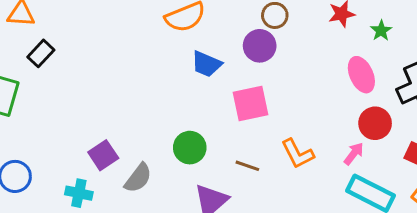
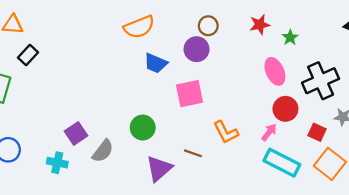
brown line: (247, 166) -> (193, 153), moved

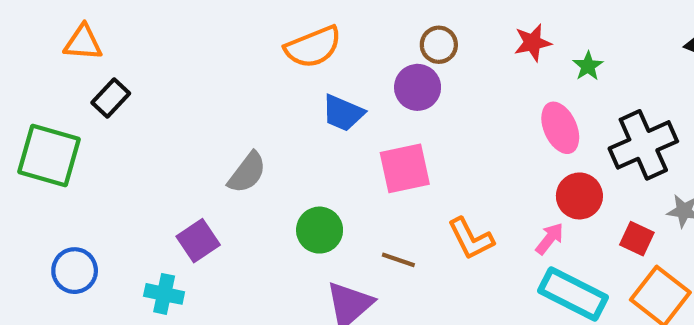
gray semicircle: (103, 151) -> (247, 173), moved
brown line: (193, 153) -> (398, 260), moved

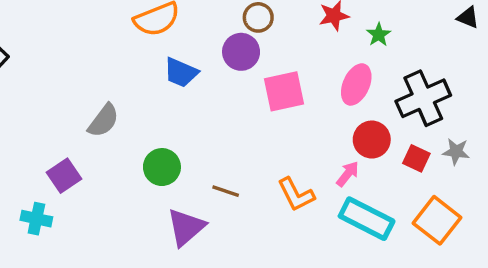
pink ellipse: (560, 128) -> (356, 84), turned 48
pink square: (405, 168) -> (284, 91), moved
orange L-shape: (471, 239) -> (296, 195), moved
red square: (637, 239) -> (416, 158), moved

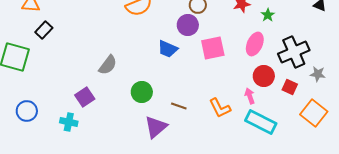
blue trapezoid: (181, 72) -> (168, 49), moved
gray star: (456, 152) -> (318, 74), moved
pink arrow: (348, 174) -> (250, 96), turned -56
orange square: (437, 220) -> (314, 113), moved

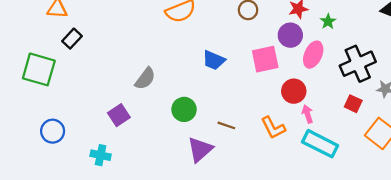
purple circle: (188, 25) -> (290, 35), moved
red circle: (264, 76) -> (294, 91), moved
cyan cross: (69, 122) -> (101, 155), moved

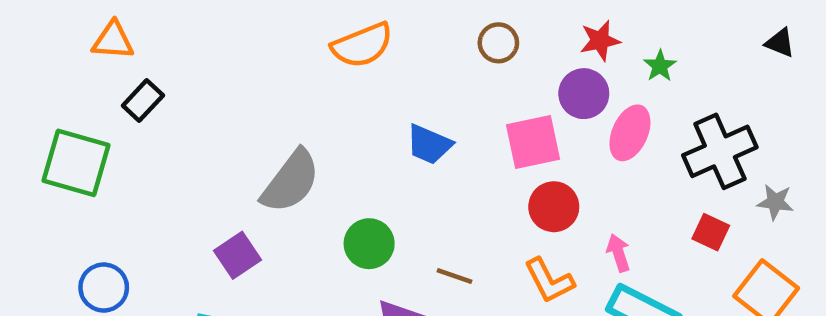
gray semicircle: (145, 79) -> (291, 181), size x1.4
red circle: (294, 91) -> (554, 207), moved

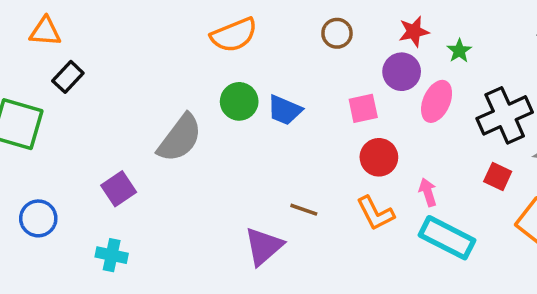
pink square: (533, 142) -> (363, 108), size x0.7
green circle: (369, 244) -> (239, 101), moved
purple square: (238, 255) -> (119, 189), moved

